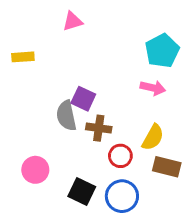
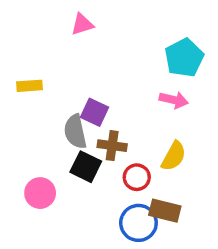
yellow rectangle: (23, 57) -> (30, 86), moved
brown rectangle: (167, 167) -> (165, 211), moved
black square: (82, 191) -> (86, 167), moved

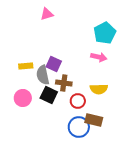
yellow rectangle: (30, 86) -> (26, 66), moved
yellow semicircle: (174, 156) -> (99, 89), turned 60
pink circle: (40, 193) -> (23, 98), moved

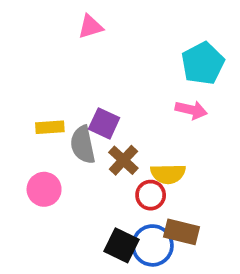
brown cross: (64, 83) -> (123, 160), turned 35
yellow semicircle: (99, 89) -> (168, 174), moved
black square: (49, 95) -> (122, 245), moved

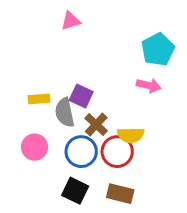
red circle: (151, 195) -> (117, 152), size x1.4
brown rectangle: (182, 232) -> (120, 194), moved
black square: (122, 245) -> (75, 191), moved
blue circle: (152, 245) -> (81, 152), moved

